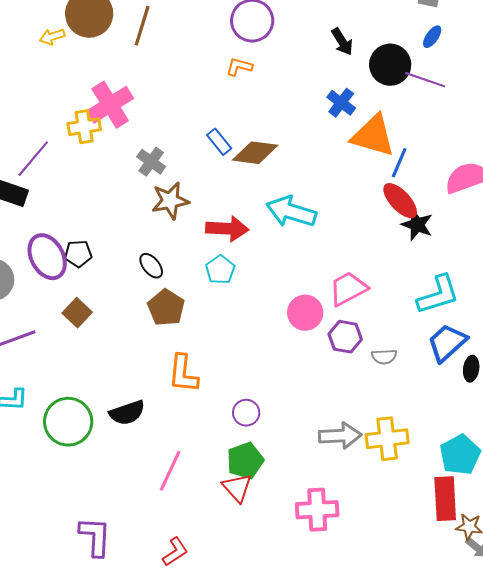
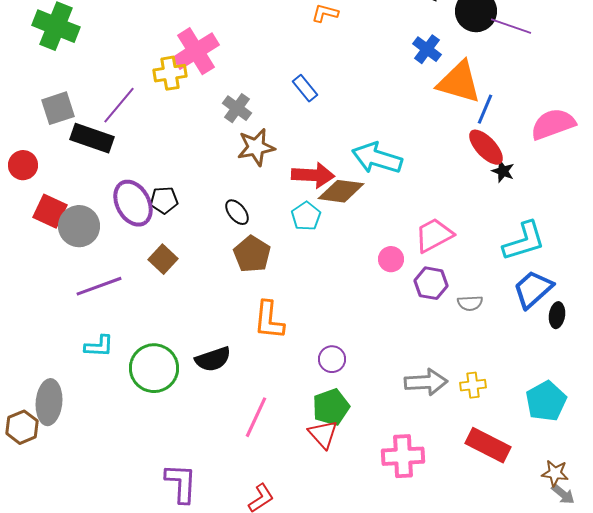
brown diamond: (255, 153) -> (341, 191), moved
black star: (417, 225) -> (503, 171), size x0.7
pink circle: (305, 313) -> (391, 259), size x0.7
yellow cross: (387, 439) -> (473, 385), size x0.6
red rectangle: (445, 499) -> (488, 445), moved, turned -60

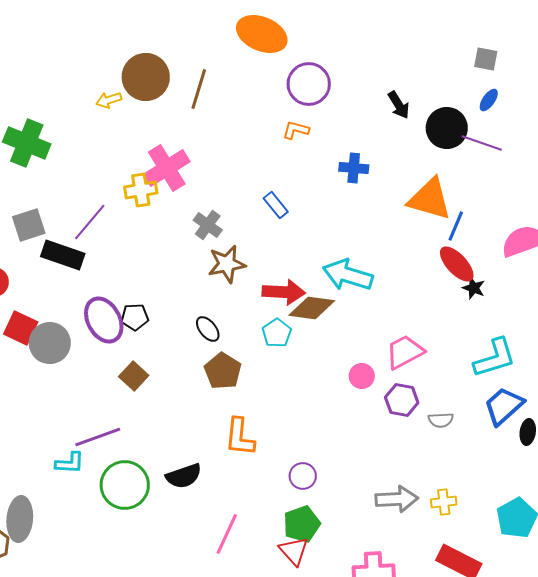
blue cross: (427, 49) -> (354, 168), moved, turned -32
purple line: (99, 286) -> (98, 437), moved

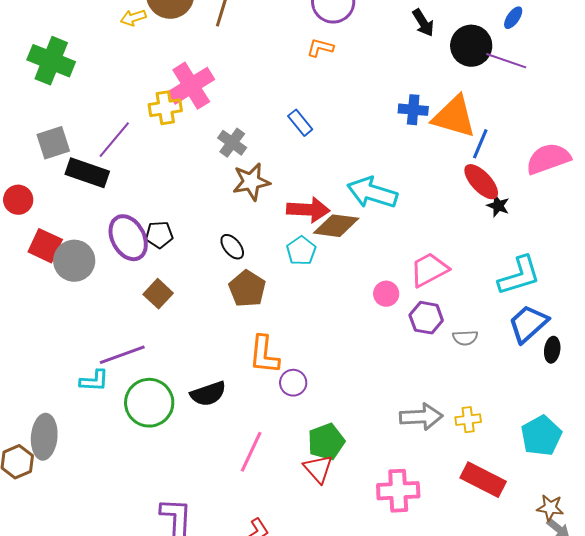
blue cross: (354, 168) -> (413, 110), moved
purple circle: (303, 476) -> (293, 383), moved

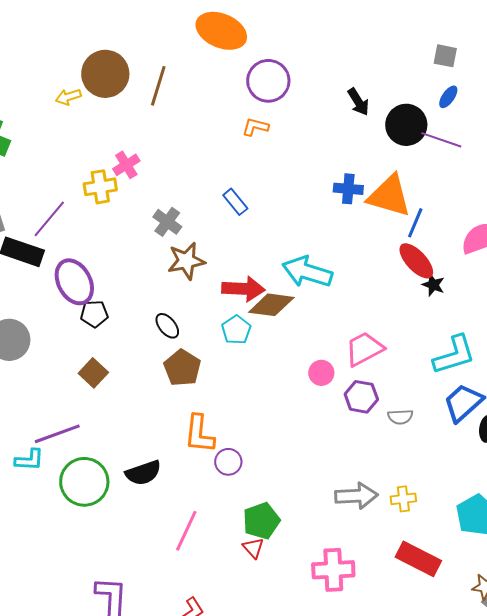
pink cross: (191, 86) -> (126, 165), size x0.6
purple ellipse: (128, 238) -> (74, 282), moved
red triangle: (318, 469) -> (253, 548), size x0.7

